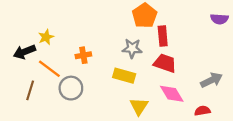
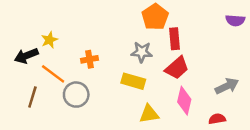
red trapezoid: (165, 63) -> (177, 68), turned 120
pink diamond: (172, 94) -> (184, 101), turned 45
yellow triangle: (139, 106) -> (149, 114), turned 48

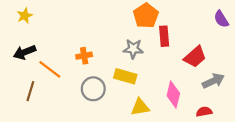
purple semicircle: (235, 20) -> (221, 19), turned 54
yellow star: (49, 40) -> (25, 16), moved
red trapezoid: (177, 68) -> (195, 57), moved
gray circle: (76, 95) -> (93, 89), moved

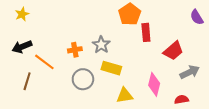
gray star: (133, 49) -> (101, 45), moved, turned 30

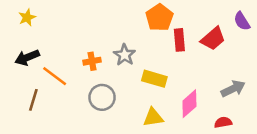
red trapezoid: (173, 51) -> (213, 39), moved
yellow rectangle: (111, 68) -> (154, 79), moved
pink diamond: (154, 84) -> (189, 104), turned 35

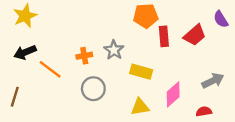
yellow star: (27, 17) -> (25, 16), size x1.5
orange pentagon: (159, 17) -> (146, 16), turned 30
brown line: (33, 100) -> (15, 97), moved

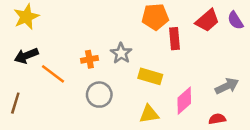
red trapezoid: (195, 35) -> (207, 20), moved

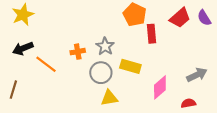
orange pentagon: (155, 17) -> (135, 15), turned 30
gray circle: (99, 95) -> (101, 73), moved
yellow triangle: (149, 114) -> (109, 98), moved

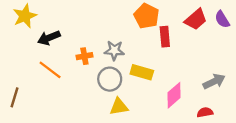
gray star: (105, 46) -> (114, 50), turned -30
black arrow: (23, 48) -> (49, 38), moved

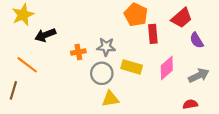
purple semicircle: (222, 19) -> (197, 40), moved
orange line: (50, 70) -> (27, 65), moved
pink diamond: (174, 95) -> (167, 68), moved

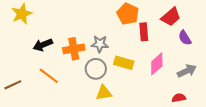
black arrow: (45, 35) -> (43, 45), moved
orange cross: (78, 52) -> (74, 49), size x1.5
orange line: (27, 65) -> (49, 76), moved
brown line: (13, 90) -> (13, 85), turned 48

